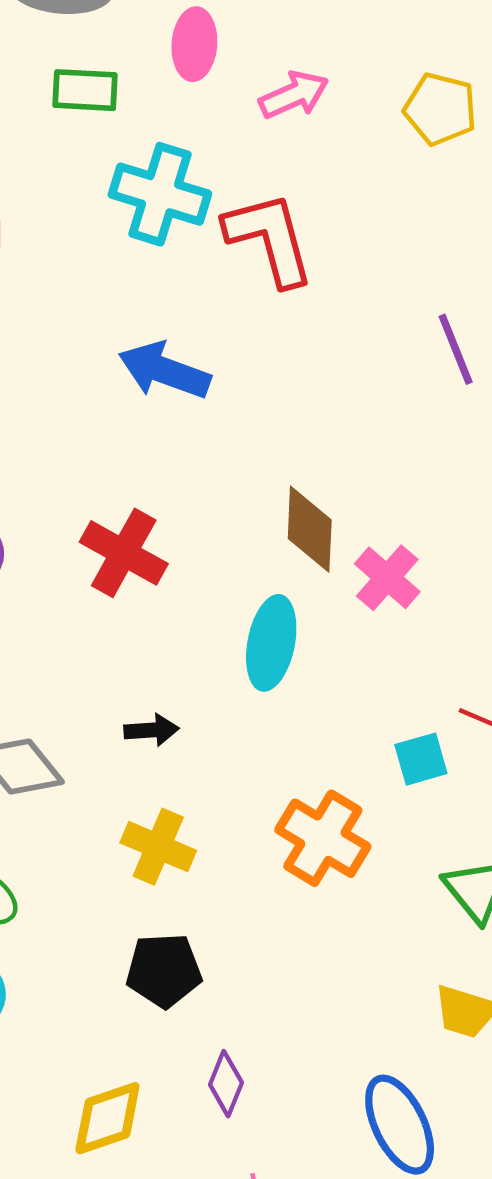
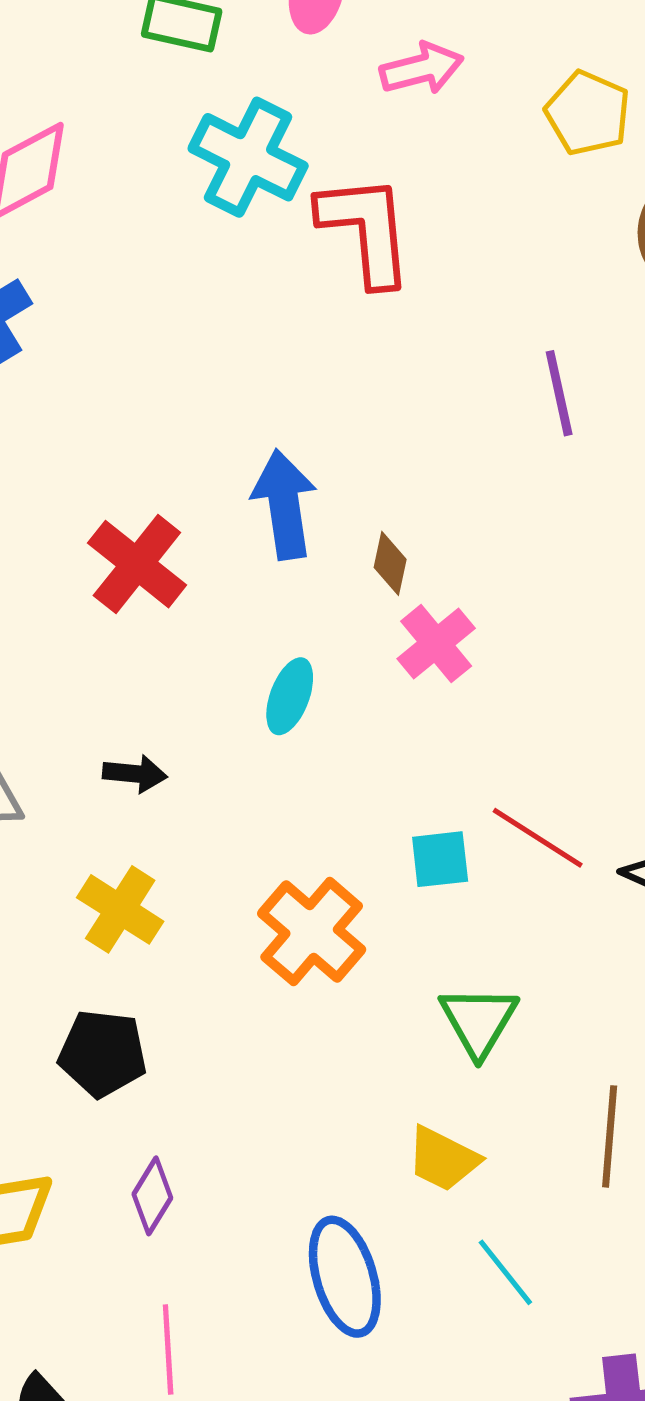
blue arrow: (164, 371) -> (284, 505), moved, turned 52
brown diamond: (310, 529) -> (390, 563), moved, size x0.6
cyan ellipse: (271, 643) -> (290, 696), size x0.7

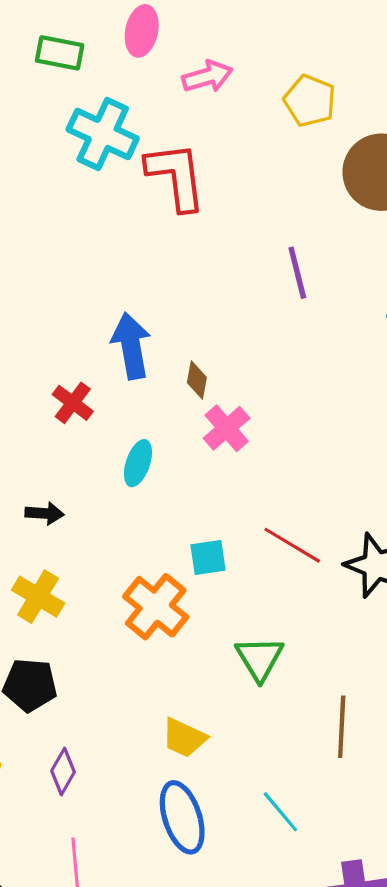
red cross: (137, 564) -> (73, 403), moved, size x0.7
cyan square: (440, 859) -> (208, 558), moved
yellow trapezoid: (443, 1159) -> (184, 738), moved

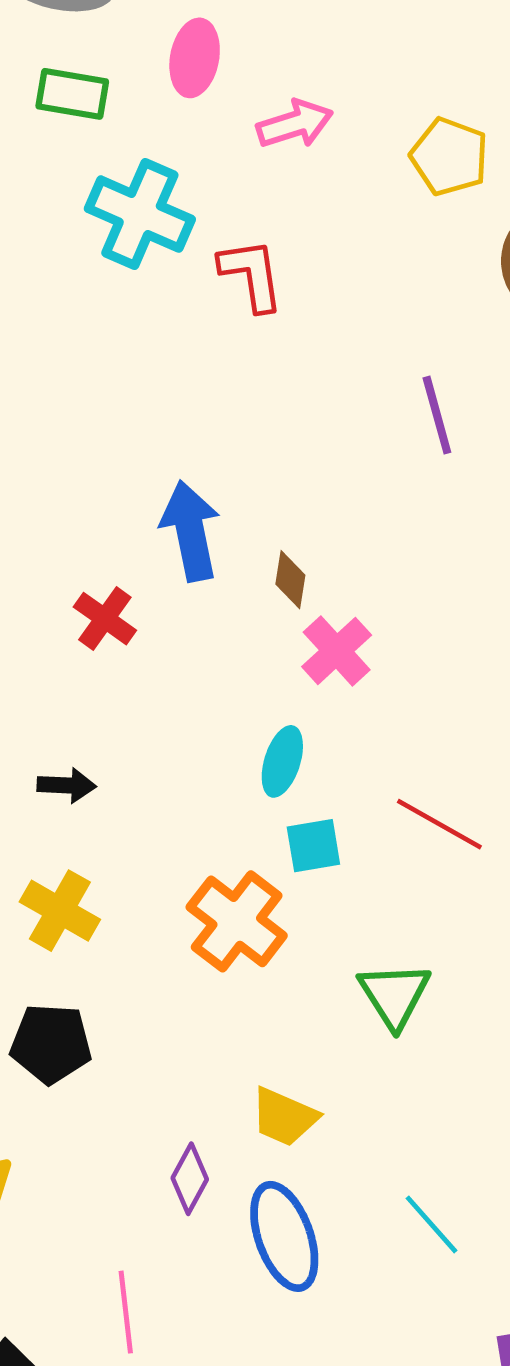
red L-shape: (176, 176) -> (251, 275), size x0.7
cyan ellipse: (138, 463) -> (282, 761), moved
purple diamond: (63, 771) -> (190, 1179), moved

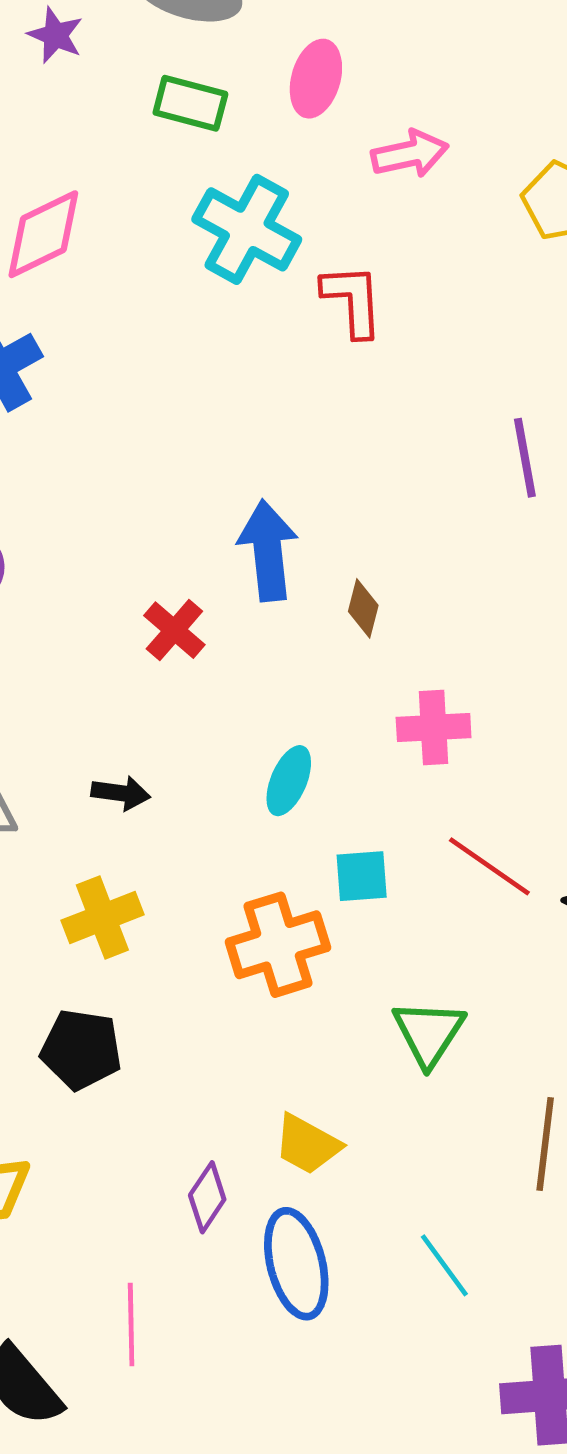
pink cross: (337, 651) -> (434, 727), moved, turned 34
cyan ellipse: (282, 761) -> (289, 781), moved
yellow cross: (60, 911) -> (102, 918), turned 34
orange cross: (237, 921) -> (278, 945), turned 30

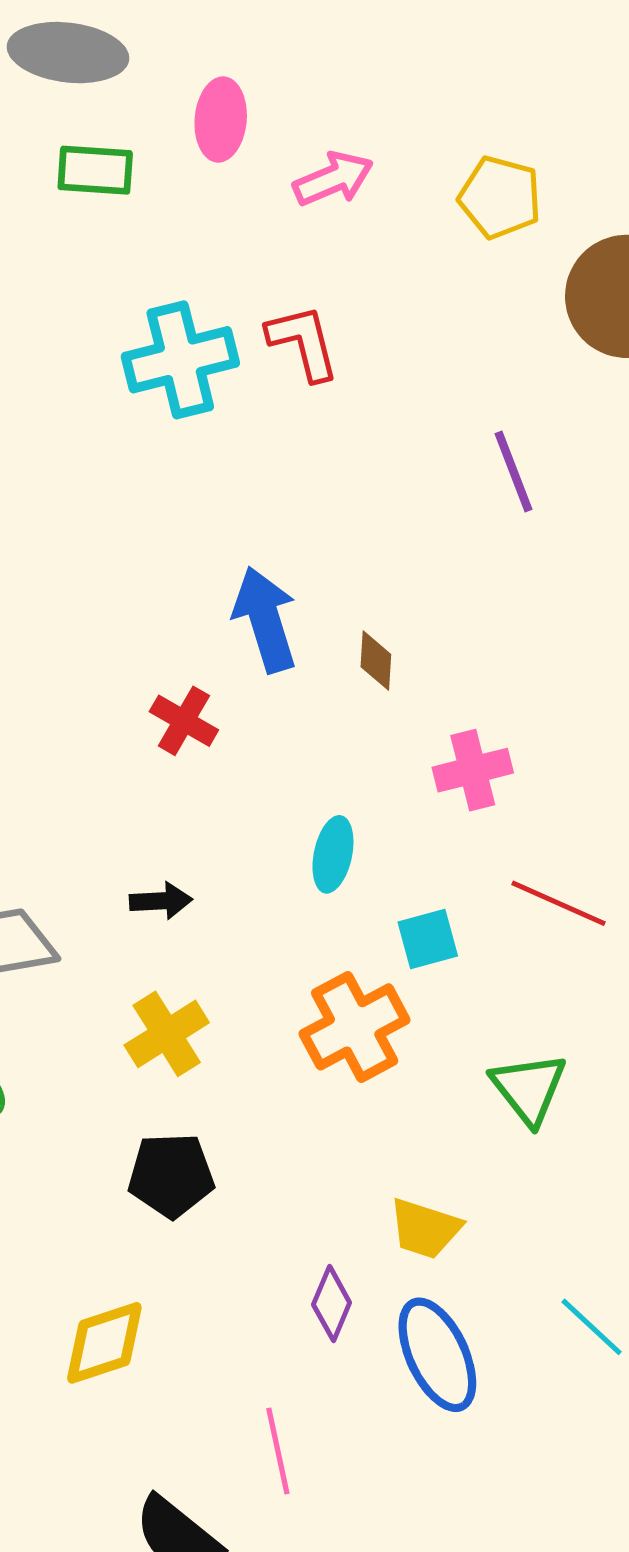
cyan cross: (247, 229) -> (180, 360), moved, turned -32

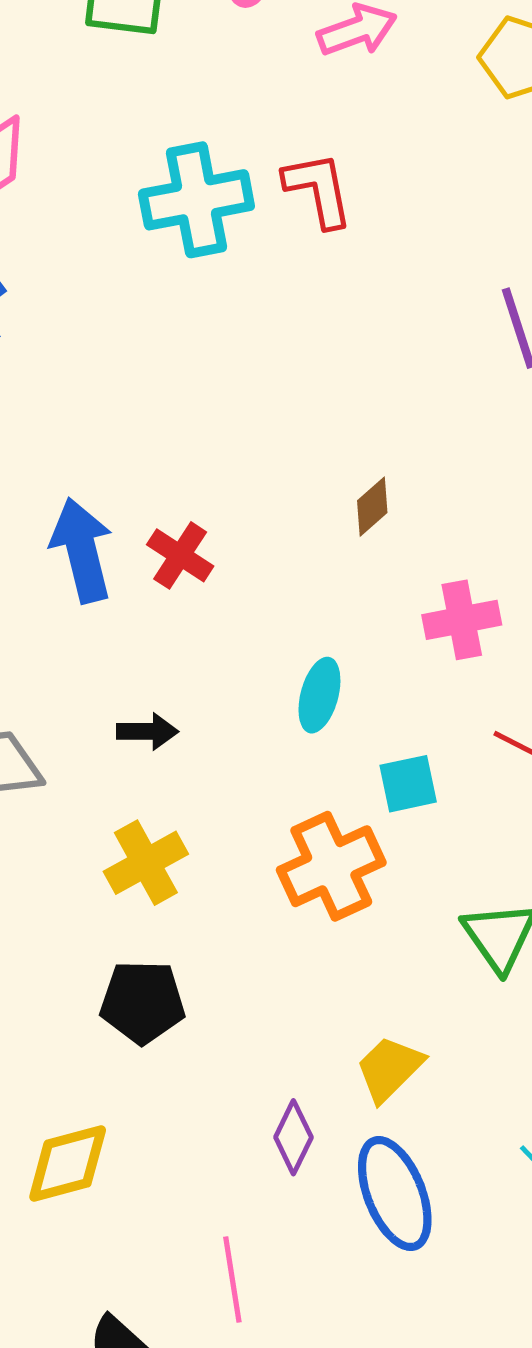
blue arrow: (265, 619) -> (82, 550), moved
brown diamond: (376, 661) -> (372, 507), turned 42
yellow trapezoid: (425, 1229) -> (389, 1069), turned 114

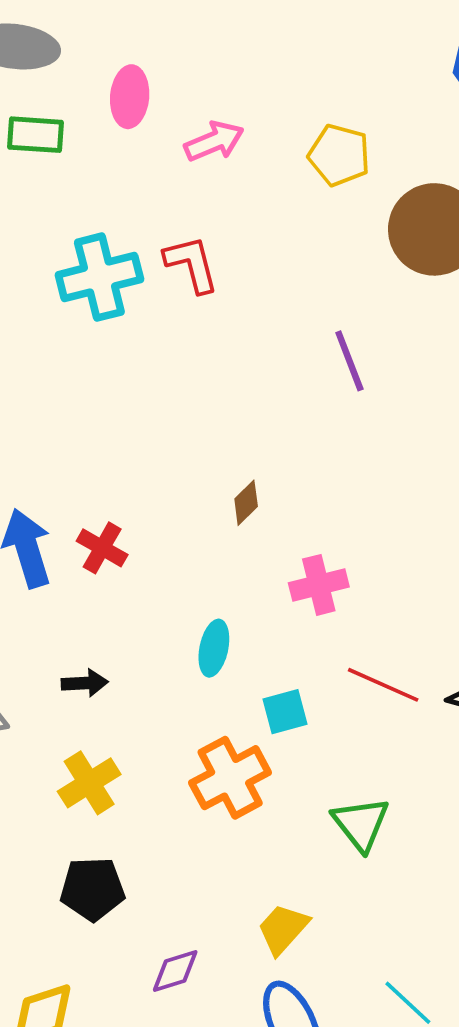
purple diamond: (293, 1137) -> (175, 971), moved, turned 50

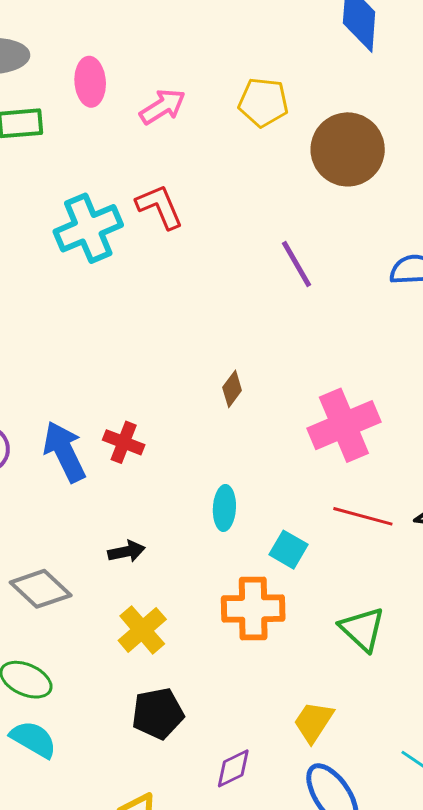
pink cross: (319, 585) -> (344, 425), moved, size x1.5
cyan square: (285, 712) -> (289, 550), turned -36
orange cross: (230, 778) -> (253, 609), turned 36

